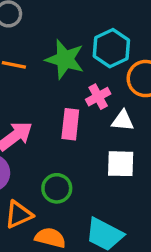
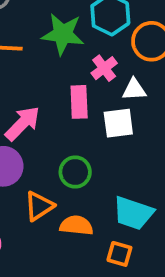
white square: (121, 164) -> (118, 123), moved

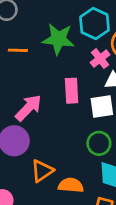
pink cross: (104, 68) -> (100, 59), moved
green circle: (75, 172) -> (99, 143), moved

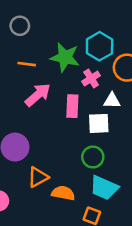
pink cross: (100, 59) -> (91, 78), moved
pink arrow: (28, 108) -> (38, 95), moved

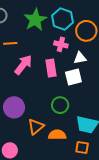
green star: (65, 57) -> (35, 20), moved, turned -30
pink cross: (91, 78) -> (61, 44), turned -32
green circle: (93, 157) -> (60, 105), moved

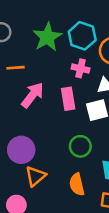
orange triangle: (36, 127) -> (35, 176), moved
orange semicircle: (57, 135) -> (77, 184), turned -102

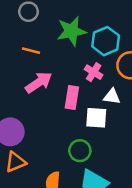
green circle: (80, 146) -> (80, 151), moved

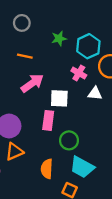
green star: (72, 31) -> (59, 39), size x0.6
pink rectangle: (72, 98) -> (48, 120), moved
white square: (96, 118) -> (59, 98), moved

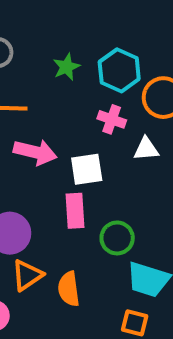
pink arrow: (32, 83) -> (35, 152), turned 60
orange semicircle: (47, 169) -> (69, 289), moved

